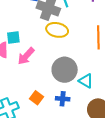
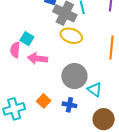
cyan square: (13, 38) -> (27, 39), turned 32
pink arrow: (26, 56) -> (38, 58), turned 48

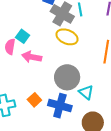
blue cross: (69, 105) -> (60, 106), size x1.6

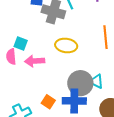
yellow ellipse: (67, 37) -> (66, 45), moved
gray circle: (67, 77) -> (80, 83), moved

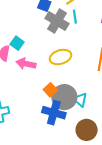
yellow ellipse: (66, 45) -> (60, 57), turned -40
orange square: (48, 102) -> (50, 90), moved

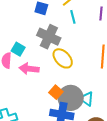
gray cross: (57, 21) -> (49, 37), moved
yellow ellipse: (60, 57) -> (63, 58), turned 70

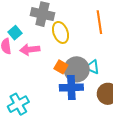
cyan square: (18, 49) -> (15, 33), turned 32
yellow ellipse: (63, 58) -> (61, 32), turned 35

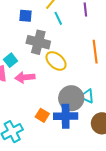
yellow ellipse: (61, 32) -> (56, 61), turned -30
orange square: (61, 67) -> (42, 115), moved

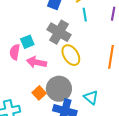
gray circle: (71, 98) -> (59, 89), moved
orange square: (42, 115) -> (39, 93), moved

